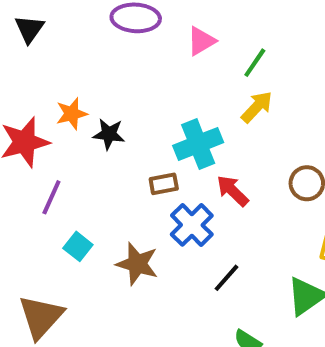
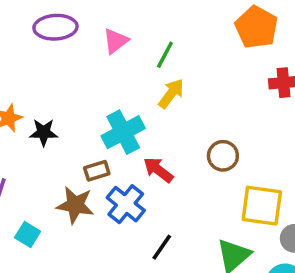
brown star: (137, 264) -> (75, 205), moved

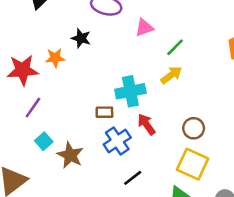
black star: (44, 132) -> (81, 38), moved
brown star: (75, 205) -> (70, 155), moved
yellow square: (262, 206) -> (193, 164), moved

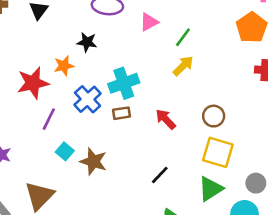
cyan cross: (130, 91) -> (124, 83), moved
blue cross: (117, 141) -> (88, 99), moved

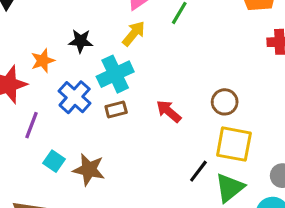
black star: (87, 42) -> (81, 41), moved
yellow arrow: (183, 66) -> (134, 33), moved
black line: (160, 175) -> (198, 171), moved

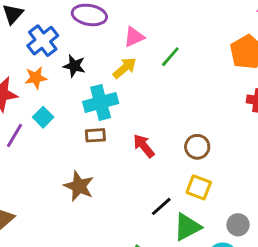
blue cross: (75, 97) -> (43, 41), moved
yellow square: (234, 144) -> (199, 187), size x0.7
cyan square: (54, 161) -> (43, 117), moved
brown star: (89, 170) -> (79, 186), moved

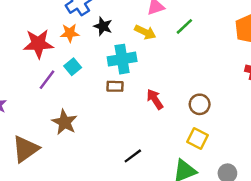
yellow arrow: (125, 68) -> (145, 32), turned 60
brown star: (79, 186) -> (65, 122), moved
black line: (161, 206) -> (133, 156), moved

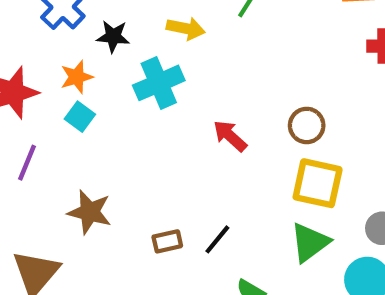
orange star: (70, 33) -> (77, 77), moved
purple line: (47, 80) -> (27, 163), moved
brown rectangle: (115, 86) -> (167, 241), moved
yellow square: (198, 139) -> (318, 183), size x1.4

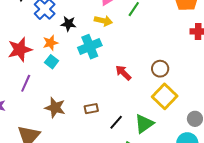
yellow square: (318, 183) -> (165, 96), turned 30
brown rectangle: (167, 241) -> (91, 109), moved
green triangle: (310, 242) -> (144, 124), moved

